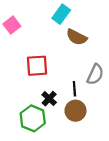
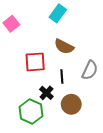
brown semicircle: (77, 37) -> (64, 46), moved
black line: (74, 89) -> (62, 76), moved

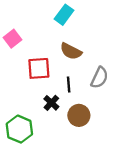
pink square: (11, 24) -> (12, 39), moved
green hexagon: (31, 112) -> (19, 129), moved

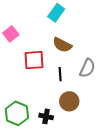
black cross: (51, 103) -> (46, 116), moved, turned -32

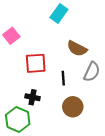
brown semicircle: (62, 45) -> (77, 48), moved
black cross: (46, 116) -> (32, 97), moved

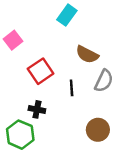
red square: (36, 63) -> (41, 71), turned -30
brown circle: (73, 107) -> (98, 130), moved

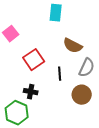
cyan rectangle: (67, 15) -> (56, 13), turned -30
brown circle: (98, 130) -> (82, 95), moved

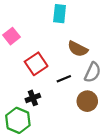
black line: (60, 74) -> (64, 79), turned 72
black cross: (31, 92) -> (33, 98), turned -32

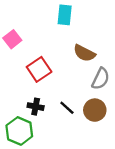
black line: (64, 79) -> (67, 108), moved, turned 64
black cross: (33, 98) -> (36, 107), turned 32

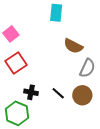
red square: (39, 69) -> (16, 63), moved

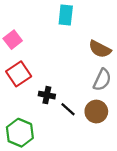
brown semicircle: (73, 46) -> (100, 49), moved
black cross: (31, 92) -> (47, 95), moved

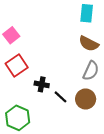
cyan rectangle: (66, 15) -> (87, 13), moved

